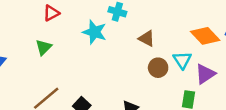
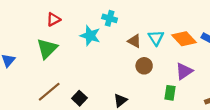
green triangle: (44, 47) -> (47, 49), size x1.5
cyan triangle: (182, 60) -> (156, 38), moved

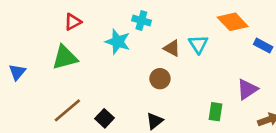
orange diamond: (184, 39) -> (233, 22), moved
green triangle: (47, 49) -> (65, 58), turned 30
brown circle: (144, 66) -> (160, 79), moved
purple triangle: (184, 71) -> (247, 89), moved

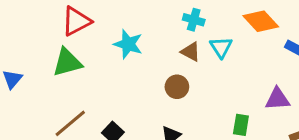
cyan cross: (141, 20) -> (194, 20), moved
red triangle: (73, 22) -> (76, 21), size x1.5
purple triangle: (247, 89) -> (277, 99), turned 30

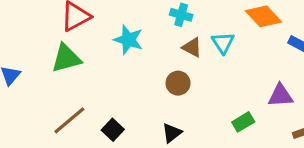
cyan cross: (194, 20) -> (181, 15), moved
green rectangle: (241, 125) -> (243, 122), turned 50

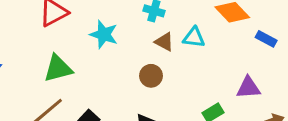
cyan triangle: (223, 43) -> (194, 37), turned -50
green triangle: (66, 58) -> (58, 68), moved

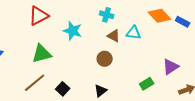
blue rectangle: (266, 39) -> (183, 22), moved
purple triangle: (248, 88) -> (171, 67), turned -30

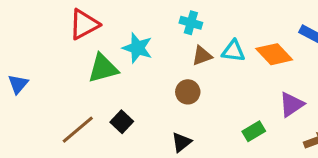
orange diamond: (160, 16) -> (274, 54), moved
brown triangle: (114, 36) -> (202, 56), turned -48
green triangle: (42, 54) -> (103, 68), moved
black square: (63, 89) -> (122, 122), moved

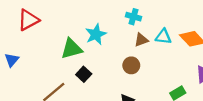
red triangle: (84, 24) -> (28, 20), moved
cyan star: (137, 48) -> (96, 34), turned 30
black square: (122, 122) -> (84, 74), moved

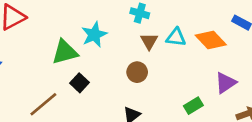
brown triangle: (141, 40) -> (149, 41), turned -40

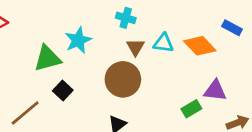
brown circle: (137, 72) -> (123, 79), size x1.6
purple triangle: (226, 83) -> (215, 91), turned 40
green rectangle: (193, 106) -> (191, 109), moved

